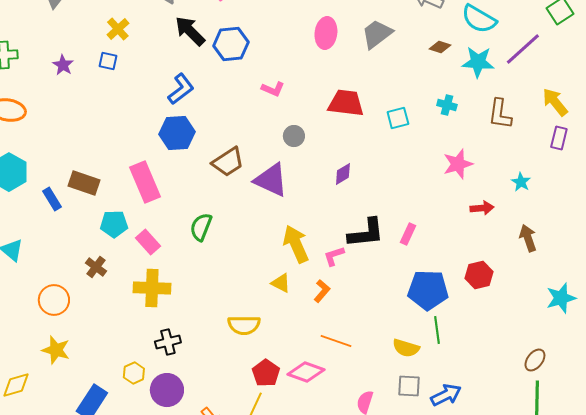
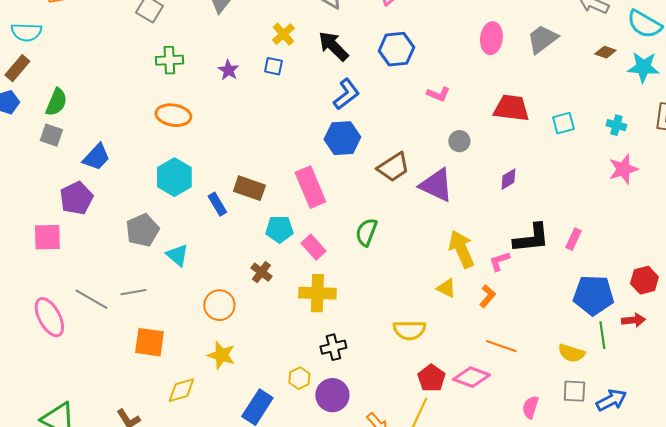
black arrow: (190, 31) -> (333, 46), moved
cyan cross: (447, 105) -> (616, 125), moved
red arrow: (482, 208) -> (633, 320), moved

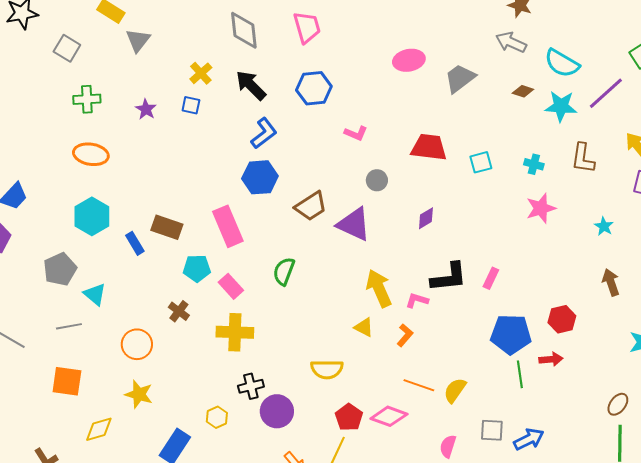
pink ellipse: (491, 38) -> (409, 60), moved, turned 72
pink L-shape: (499, 261) -> (417, 300), turned 35
gray line: (133, 292) -> (69, 326), moved
yellow semicircle: (571, 353) -> (455, 390), moved, turned 108
purple circle: (332, 395) -> (277, 411), moved

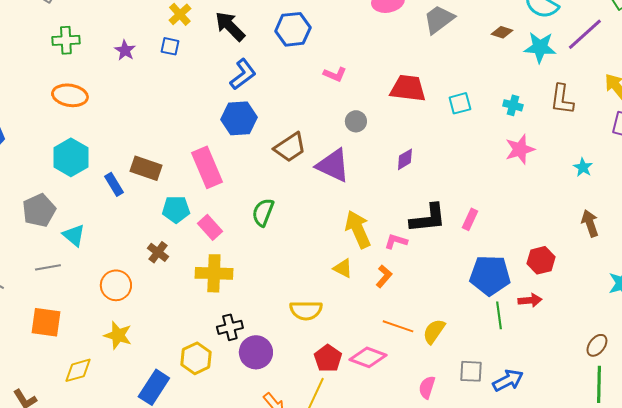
yellow hexagon: (217, 417) -> (196, 358), size x1.4

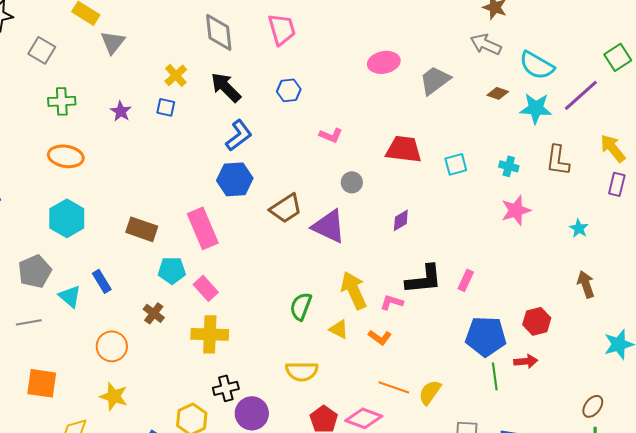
blue hexagon: (293, 29) -> (289, 90), size x0.7
blue rectangle: (114, 184) -> (102, 281), moved
green semicircle: (263, 212) -> (301, 306), moved
gray line: (48, 267) -> (29, 322), moved
orange L-shape: (384, 276) -> (380, 337), turned 85

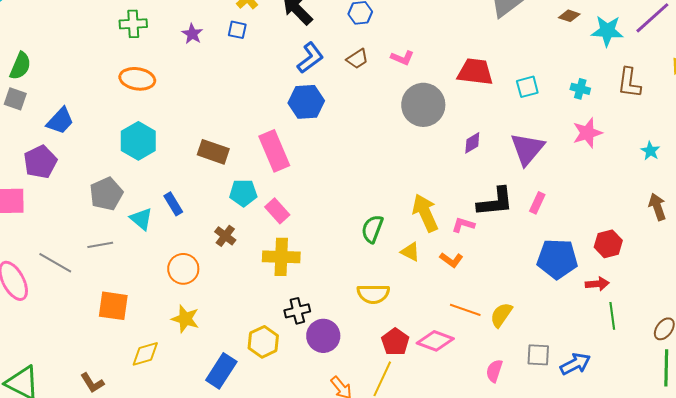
gray circle: (352, 182) -> (423, 105), size x2.0
brown trapezoid: (286, 208) -> (357, 59), moved, size x0.7
purple triangle: (329, 226) -> (527, 149), moved, turned 45
green line: (495, 376) -> (612, 316), moved

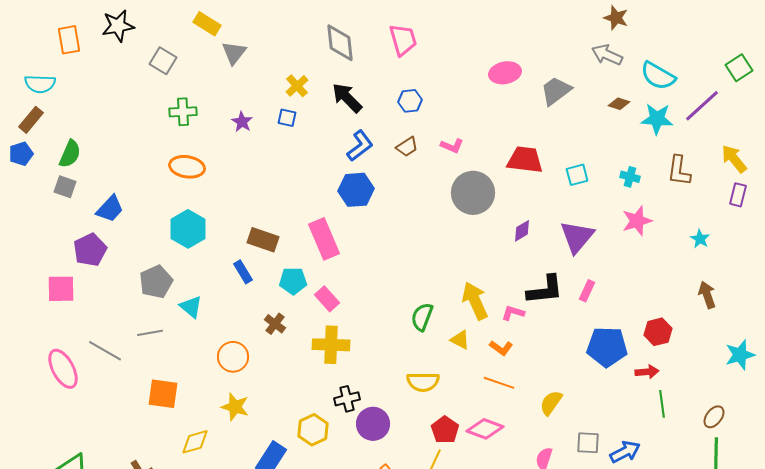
blue rectangle: (173, 204) -> (243, 272), moved
orange line: (465, 310) -> (499, 383), moved

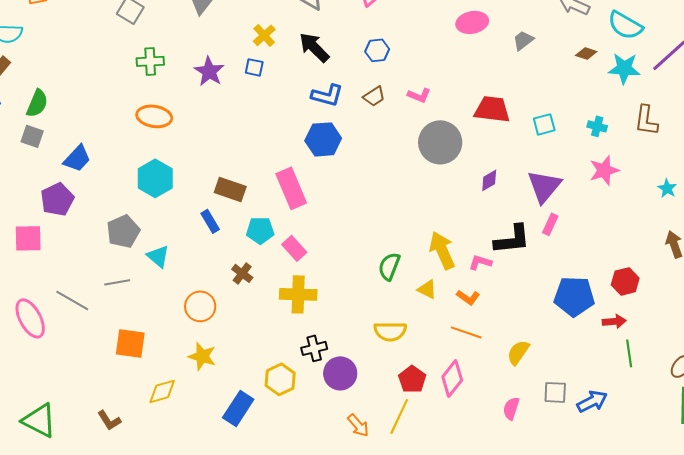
gray trapezoid: (556, 91) -> (523, 40), size x0.7
purple star: (242, 122) -> (209, 71), size x1.4
blue L-shape: (360, 146) -> (327, 95), turned 52
pink rectangle: (587, 291) -> (550, 224), moved
pink diamond: (485, 429) -> (452, 378), turned -72

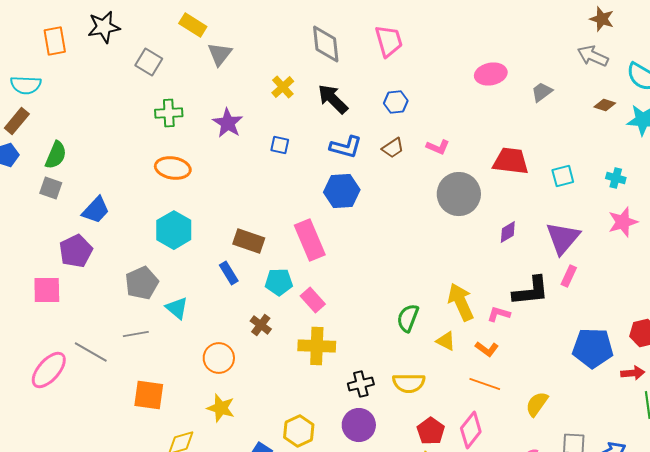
blue square: (254, 67) -> (280, 145), moved
pink ellipse: (30, 318) -> (49, 370), turned 69
black cross: (314, 348) -> (361, 384), moved

